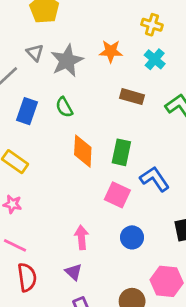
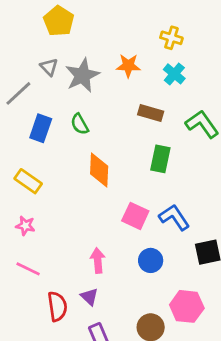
green rectangle: (121, 152) -> (160, 159), moved
blue L-shape: (155, 179) -> (174, 217), moved
red semicircle: (27, 277) -> (57, 306), moved

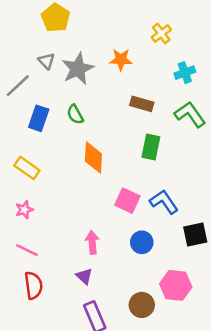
yellow cross: (171, 38) -> (161, 33), turned 36
cyan cross: (174, 74) -> (185, 73), moved, turned 30
pink star: (25, 226) -> (24, 210), turned -30
red semicircle: (57, 306) -> (33, 285), moved

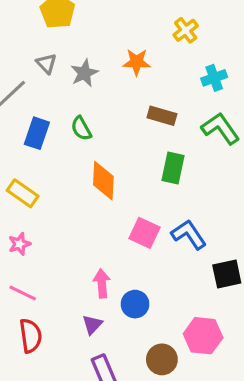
gray star: (78, 69) -> (84, 73), size x0.7
blue circle: (142, 242) -> (135, 304), moved
purple triangle: (84, 276) -> (92, 325), turned 30

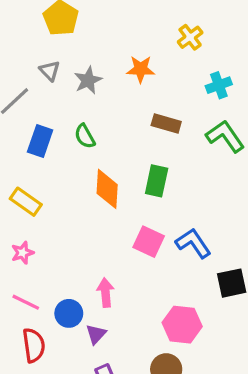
green rectangle: (173, 168) -> (157, 181), moved
blue circle: (135, 304) -> (69, 313), moved
pink hexagon: (203, 336) -> (182, 325), moved

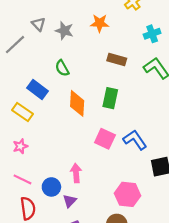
gray star: (88, 80) -> (64, 31), turned -30
blue rectangle: (40, 141) -> (37, 89), moved, turned -72

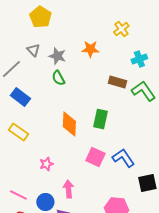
brown rectangle: (117, 60) -> (117, 82), moved
green semicircle: (62, 68) -> (58, 78), moved
blue rectangle: (37, 89) -> (20, 97), moved
pink star: (20, 146) -> (46, 164), moved

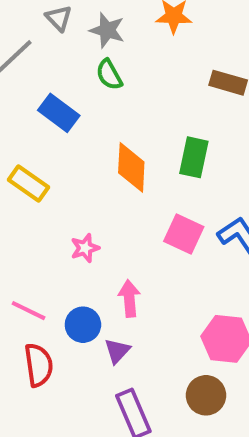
blue rectangle: (20, 97) -> (59, 113), moved

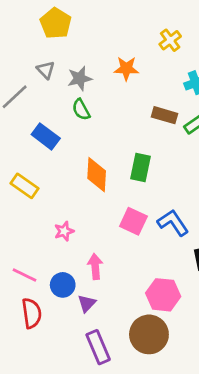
gray star: (107, 30) -> (80, 78), turned -30
brown circle: (206, 395) -> (149, 334), size x1.4

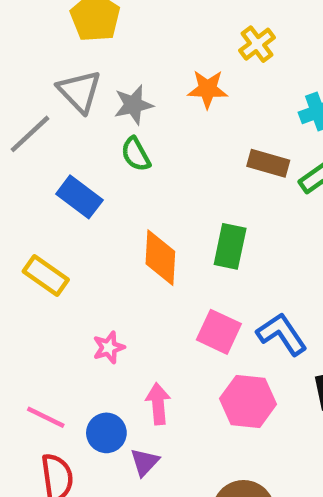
yellow cross: (170, 40) -> (257, 44), moved
gray triangle: (46, 70) -> (79, 91), size x1.5
pink hexagon: (163, 295) -> (248, 401), moved

